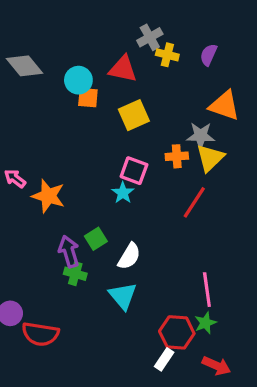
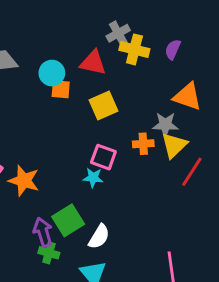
yellow cross: (167, 55) -> (134, 49), size x1.4
cyan star: (123, 193) -> (93, 178), turned -30
red line: (194, 202) -> (192, 172), moved
green square: (96, 239) -> (68, 220), size x1.5

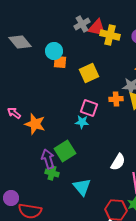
gray cross: (118, 33) -> (82, 24), moved
red triangle: (93, 63) -> (97, 28), moved
white semicircle: (99, 237) -> (118, 162), moved

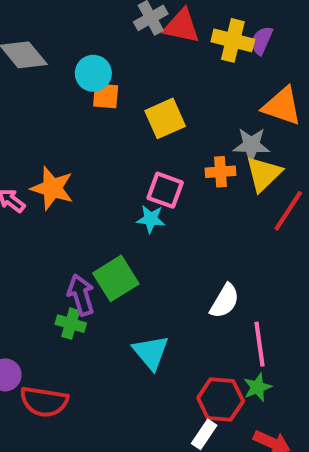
yellow cross: (110, 35) -> (233, 40), moved
orange star: (35, 124) -> (52, 188), moved
green cross: (52, 173) -> (71, 324), moved

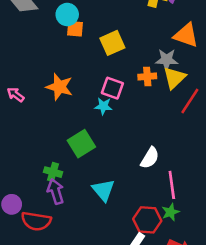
orange star: (52, 188) -> (59, 87), moved
purple arrow: (81, 295) -> (56, 191), moved

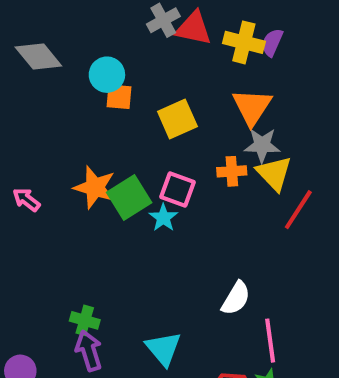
orange triangle: (186, 35) -> (252, 107), moved, turned 44
yellow triangle: (174, 78) -> (274, 173), turned -30
cyan star: (103, 106) -> (163, 218), turned 30
green square: (81, 144) -> (129, 198), moved

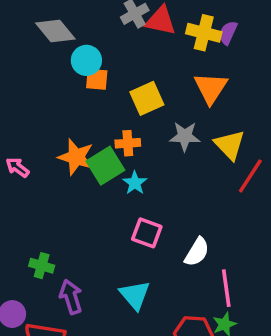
gray diamond: (38, 57) -> (55, 31), moved
gray star: (262, 145) -> (185, 136), moved
orange cross: (232, 171) -> (128, 143), moved
pink square: (177, 189) -> (147, 233), moved
green cross: (85, 320) -> (42, 266), moved

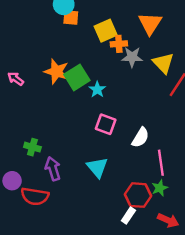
orange cross: (128, 143) -> (119, 44), moved

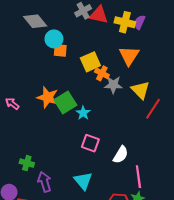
orange cross: (119, 44) -> (102, 73), turned 32

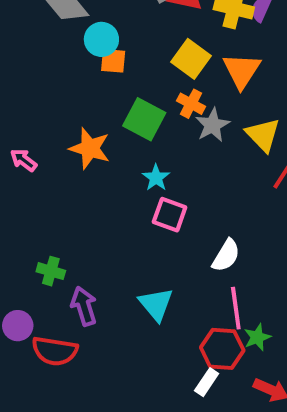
yellow square: (90, 62) -> (191, 59), moved, turned -30
gray star: (113, 85) -> (212, 125), turned -30
green square: (65, 103) -> (144, 119), moved, turned -30
pink square: (90, 143) -> (170, 215), moved
pink line: (138, 177) -> (236, 308), moved

